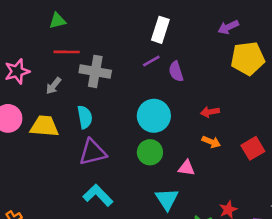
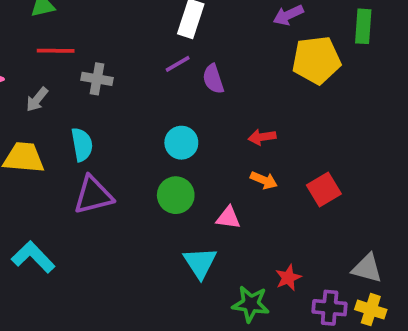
gray cross: (95, 71) -> (97, 79), size x0.7
cyan circle: (154, 116) -> (181, 143), size x0.7
cyan L-shape: (98, 195) -> (33, 257), moved

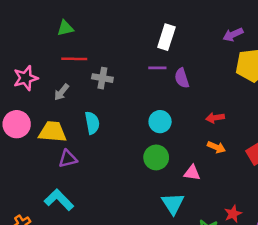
purple line: (178, 64) -> (157, 68), turned 30
purple triangle: (93, 195) -> (68, 159), moved, size x0.7

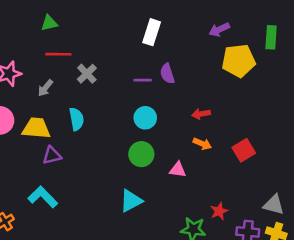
purple line: (157, 68) -> (143, 80), moved
gray cross: (102, 78) -> (87, 74), turned 36
cyan triangle: (173, 204) -> (131, 201), moved, turned 35

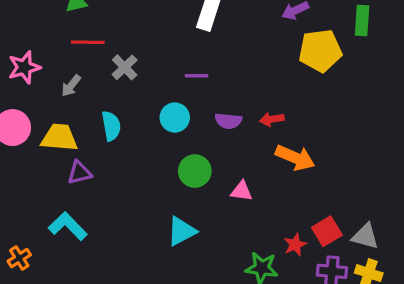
purple semicircle: (167, 74) -> (228, 121), moved, turned -66
cyan circle: (145, 118) -> (175, 118), moved
orange arrow: (202, 144) -> (295, 158), moved, size x1.6
red square: (244, 150) -> (327, 231), moved

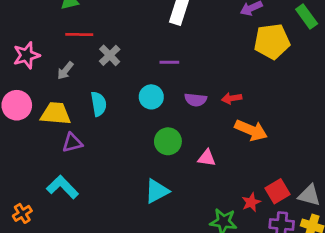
green rectangle: (362, 21) -> (307, 16), turned -40

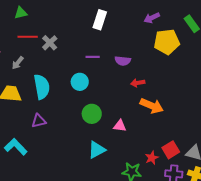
gray cross: (110, 55) -> (50, 43), moved
purple semicircle: (196, 100) -> (123, 61), moved
cyan semicircle: (99, 104) -> (42, 87), size x1.4
purple triangle: (72, 143) -> (39, 121), moved
cyan triangle: (157, 191) -> (97, 150), moved

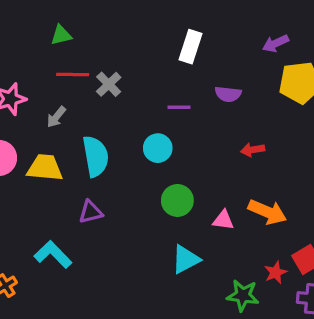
purple semicircle: (123, 61) -> (228, 94), moved
orange arrow: (152, 106) -> (267, 212), moved

